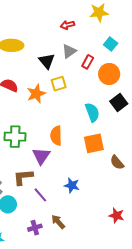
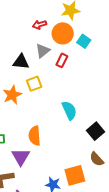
black triangle: (47, 61) -> (21, 62), turned -42
orange circle: (109, 74) -> (63, 33), moved
black square: (119, 102) -> (95, 131), moved
orange square: (94, 143) -> (75, 175), moved

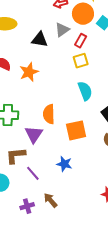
yellow square: (34, 84) -> (81, 61), moved
orange square: (75, 175) -> (76, 130), moved

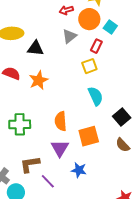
black triangle: (40, 40) -> (35, 48), moved
red rectangle: (81, 41) -> (96, 46), moved
purple triangle: (34, 134) -> (60, 148), moved

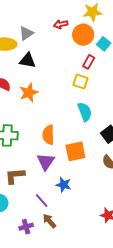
gray triangle: (69, 36) -> (26, 33), moved
yellow square: (89, 66) -> (80, 82), turned 35
purple line: (48, 181) -> (42, 200), moved

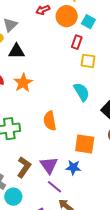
yellow square: (80, 82) -> (88, 61), moved
orange square: (75, 151) -> (85, 144), moved, turned 30
purple triangle: (46, 162) -> (49, 165), moved
brown L-shape: (15, 176) -> (24, 167), turned 140

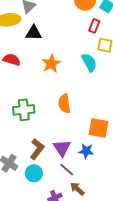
orange star: (23, 83) -> (51, 64), moved
cyan semicircle: (82, 92) -> (89, 62), moved
cyan circle: (13, 197) -> (34, 173), moved

